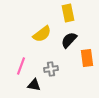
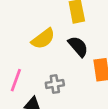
black semicircle: (69, 40) -> (78, 46), turned 96

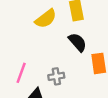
yellow semicircle: (43, 39) -> (46, 19), moved

